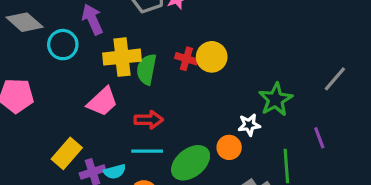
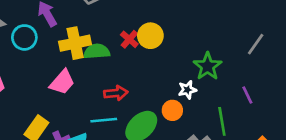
red cross: (186, 59) -> (129, 39), turned 30
green semicircle: (147, 69) -> (97, 51), turned 80
red arrow: (149, 120) -> (116, 93), moved

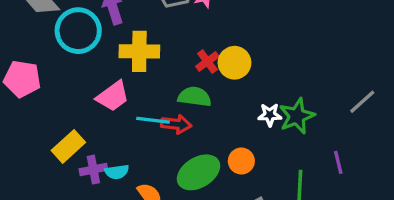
cyan circle: (24, 37) -> (78, 31), size x1.4
green semicircle: (97, 51) -> (195, 97), moved
white star: (187, 90) -> (270, 115), moved
cyan line: (104, 120) -> (153, 120), moved

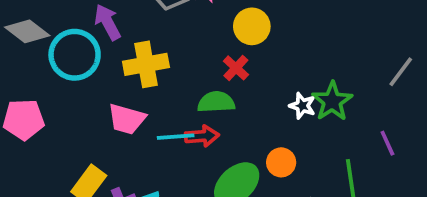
red cross: (207, 61) -> (236, 68), moved
yellow circle: (234, 63) -> (252, 26), moved
pink trapezoid: (113, 96) -> (127, 119), turned 63
white star: (270, 115) -> (302, 106), turned 30

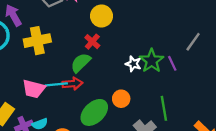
green semicircle: (216, 102) -> (81, 63), turned -40
pink trapezoid: (127, 119) -> (34, 89), moved
purple line: (387, 143) -> (172, 63), moved

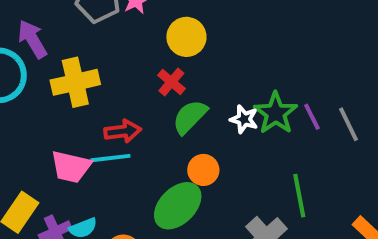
gray line: (193, 42) -> (349, 124), moved, turned -60
green semicircle: (81, 63) -> (190, 117), moved
red arrow: (72, 84) -> (123, 131), moved
orange circle: (121, 99) -> (203, 170), moved

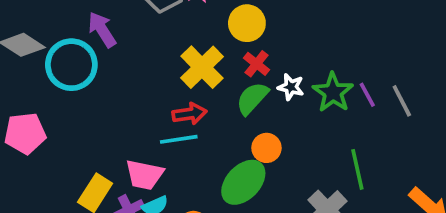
yellow cross: (75, 82) -> (202, 67), moved, turned -30
red cross: (171, 82) -> (256, 64), moved
white star: (244, 119) -> (291, 87), moved
pink trapezoid: (71, 167) -> (144, 175), moved

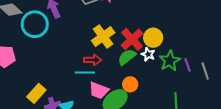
yellow circle: (247, 23) -> (153, 38), moved
red cross: (256, 64) -> (132, 39), size x1.6
pink trapezoid: (144, 175) -> (99, 90), moved

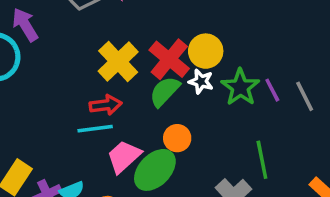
pink trapezoid: (99, 90) -> (124, 156), turned 125

